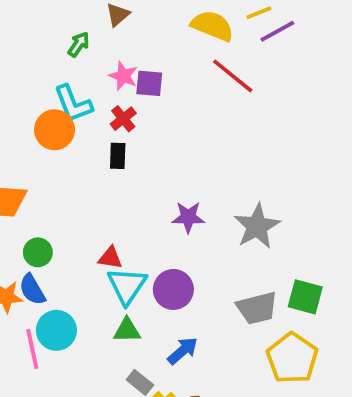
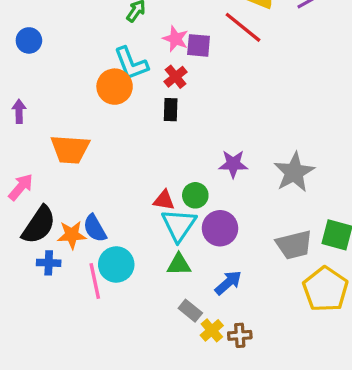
red line: (233, 76) -> (243, 27), moved
green circle: (38, 252) -> (195, 195), moved

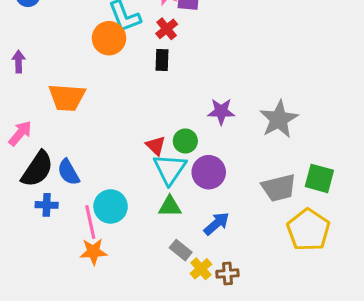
red triangle: (164, 200) -> (156, 146), turned 35
blue semicircle: (95, 228) -> (68, 172), moved
orange star: (72, 235) -> (93, 252), moved

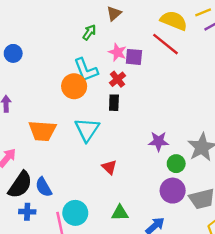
green circle: (185, 141) -> (176, 164), moved
cyan triangle: (170, 169) -> (87, 130), moved
purple circle: (209, 172) -> (173, 191), moved

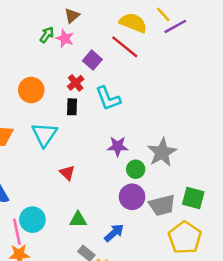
yellow line: (203, 12) -> (163, 14), turned 70
pink star: (118, 52) -> (65, 38), moved
purple square: (134, 57) -> (92, 60), turned 36
cyan L-shape: (86, 70) -> (108, 98), moved

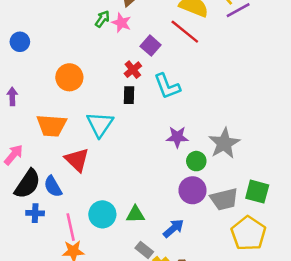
orange circle: (31, 90) -> (69, 77), moved
red triangle: (67, 173) -> (77, 160), moved, size x1.5
cyan circle: (32, 220) -> (102, 214), moved

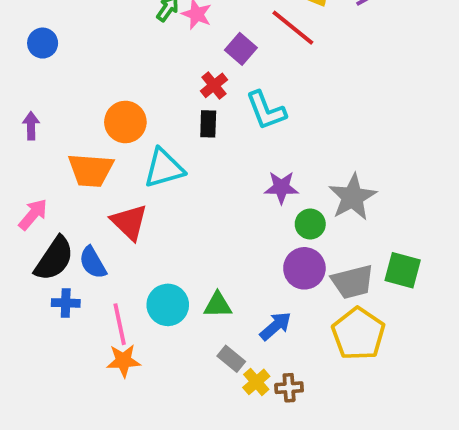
orange circle: (69, 77) -> (125, 122), moved
cyan triangle: (100, 124) -> (164, 168), turned 40
yellow pentagon: (248, 233) -> (358, 334), moved

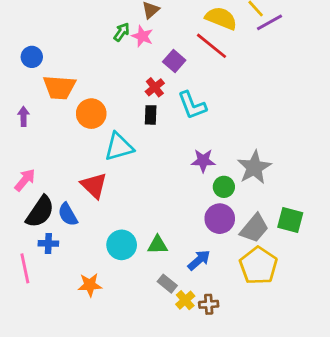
orange trapezoid: (91, 170) -> (59, 87), moved
gray trapezoid: (353, 282) -> (254, 228), turned -36
pink line: (120, 324) -> (25, 268), moved

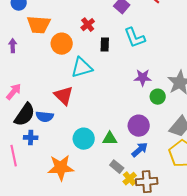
red cross: (155, 87) -> (88, 25), moved
blue semicircle: (68, 214) -> (45, 117), turned -54
purple circle: (220, 219) -> (139, 126), moved
orange star: (90, 285) -> (61, 168), size x1.5
brown cross: (209, 304) -> (147, 182), size x1.5

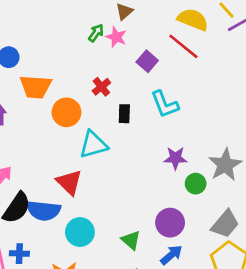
blue semicircle: (45, 117) -> (44, 211), size x1.4
blue cross: (31, 138) -> (19, 254), moved
cyan circle: (84, 139) -> (80, 232), moved
green triangle: (110, 139) -> (131, 240), turned 42

